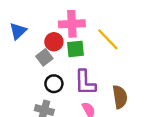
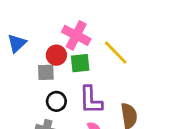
pink cross: (72, 24) -> (76, 35), turned 30
gray square: (44, 57) -> (46, 72), turned 35

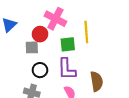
yellow line: (116, 53) -> (86, 32), turned 40
green square: (80, 63) -> (68, 44), moved

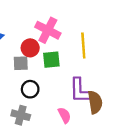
green square: (68, 44) -> (51, 60), moved
purple L-shape: (67, 69) -> (80, 90), moved

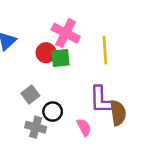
green square: (51, 60) -> (60, 58), moved
gray square: (21, 63) -> (30, 95), moved, turned -35
black circle: (30, 89) -> (53, 112), moved

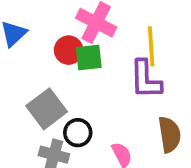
gray square: (30, 95) -> (47, 109), size x1.5
purple L-shape: (101, 100) -> (146, 79), moved

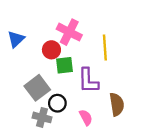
green square: (89, 57) -> (65, 65), moved
purple L-shape: (146, 79) -> (88, 81), moved

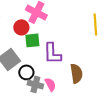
yellow line: (105, 47) -> (95, 24), moved
gray cross: (42, 117) -> (35, 84), moved

